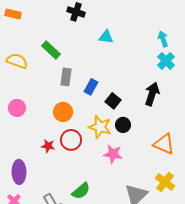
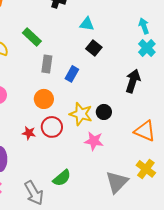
black square: (113, 101) -> (94, 48), moved

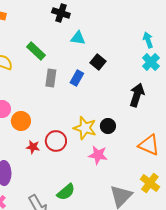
cyan triangle: (87, 24) -> (78, 38), moved
blue rectangle: (72, 74) -> (77, 78), moved
orange circle: (44, 99) -> (21, 121), moved

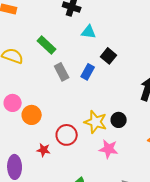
gray rectangle: (51, 78) -> (62, 72), turned -36
red star: (33, 147) -> (44, 150), moved

